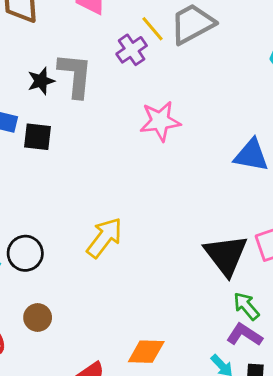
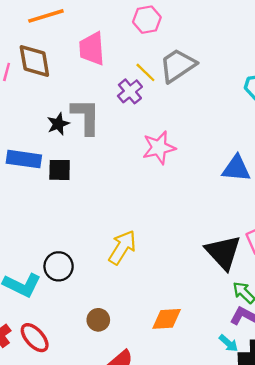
brown circle: (38, 318) -> (98, 320), moved
orange diamond: (146, 352) -> (167, 319), moved

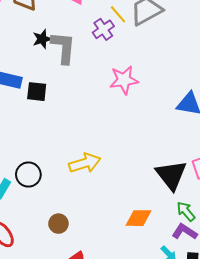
black star: (58, 124) -> (42, 39), moved
yellow arrow: (122, 247) -> (85, 163), turned 36
orange diamond: (167, 319) -> (139, 218), moved

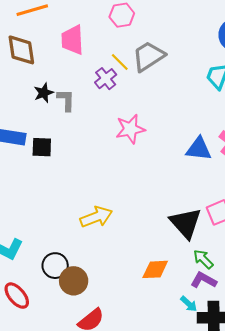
gray L-shape: (63, 48) -> (66, 100), size x0.7
black circle: (28, 175) -> (55, 266), moved
brown circle: (58, 224) -> (74, 281), size x1.4

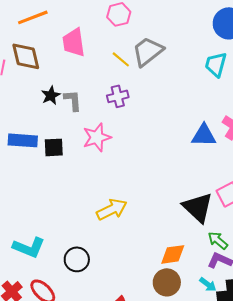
purple cross: (106, 79) -> (118, 96), moved, turned 30
pink star: (130, 129) -> (97, 137), moved
brown circle: (74, 281) -> (167, 282), moved

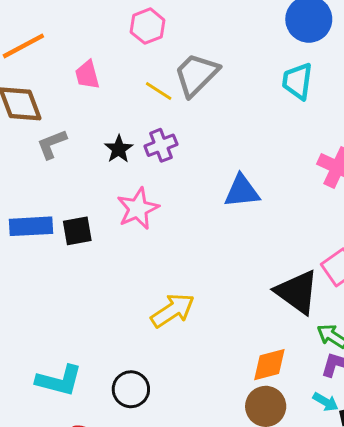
pink trapezoid: (74, 42) -> (87, 75), size x0.7
black star: (51, 95) -> (119, 149), moved
gray L-shape: (73, 100) -> (52, 144), moved, turned -100
blue triangle: (204, 135) -> (242, 191), moved

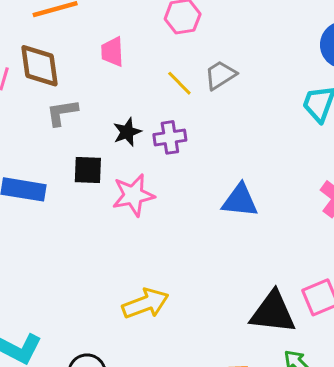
gray trapezoid: (196, 75) -> (220, 75), size x0.7
black square: (77, 231) -> (88, 170), moved
black triangle: (297, 292) -> (273, 312), turned -42

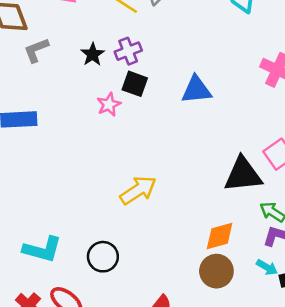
black square: (88, 170) -> (135, 84), moved, turned 30
pink star: (133, 195) -> (109, 104), size x0.7

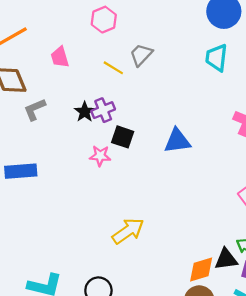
purple cross: (128, 51) -> (103, 110), moved
pink star: (109, 104) -> (100, 156), turned 30
black triangle: (243, 175) -> (226, 259), moved, size x0.7

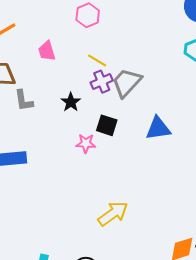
gray trapezoid: (141, 55) -> (127, 83), moved, size x1.4
gray L-shape: (35, 109) -> (24, 101), turned -75
purple cross: (103, 110) -> (102, 82), moved

